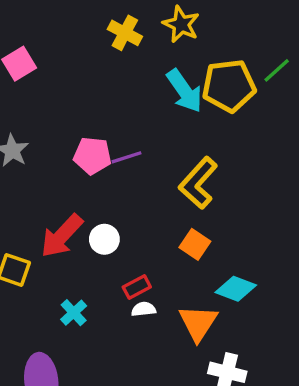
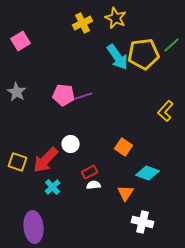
yellow cross: (125, 33) -> (83, 23), turned 36
yellow L-shape: (198, 183) -> (166, 111), moved, size x0.7
red arrow: (62, 236) -> (46, 160), moved
orange triangle: (198, 323) -> (126, 193), size x0.7

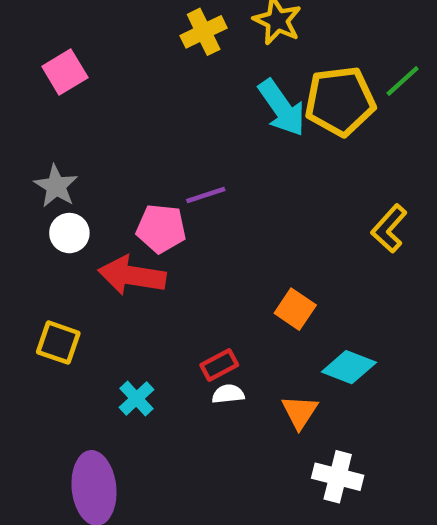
pink pentagon: (64, 95) -> (161, 229), moved
white circle: (71, 144) -> (69, 233), moved
red arrow: (46, 160) -> (132, 276), moved, turned 56

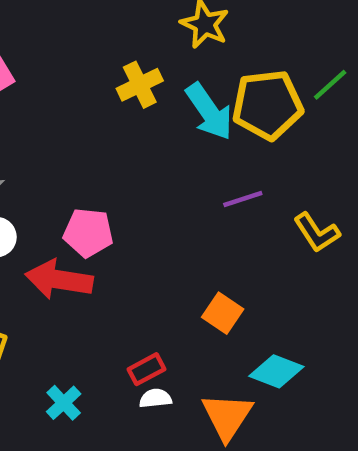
yellow cross: (204, 32) -> (140, 85), moved
purple line: (206, 195) -> (243, 199), moved
yellow L-shape: (389, 229) -> (317, 233), turned -75
orange triangle: (300, 412) -> (227, 416), size x1.4

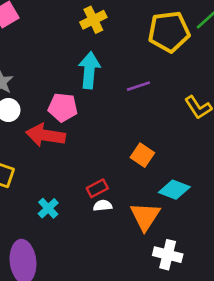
cyan arrow: (209, 112) -> (89, 70), moved, turned -140
purple line: (243, 199) -> (138, 86), moved

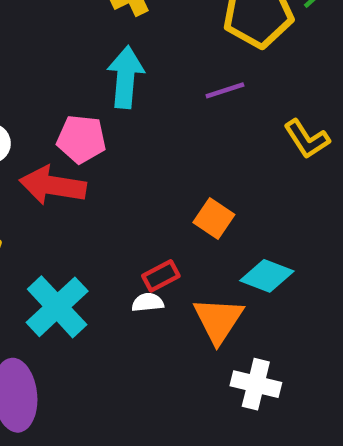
purple line: (138, 86) -> (225, 90), moved
red rectangle: (97, 188) -> (161, 276), moved
cyan cross: (48, 208) -> (57, 307), size x1.8

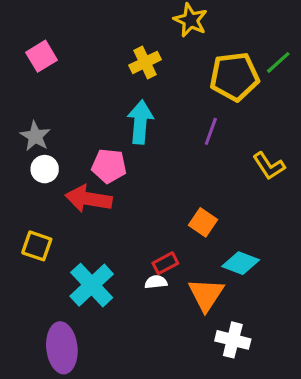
purple line: (225, 90) -> (211, 131), turned -52

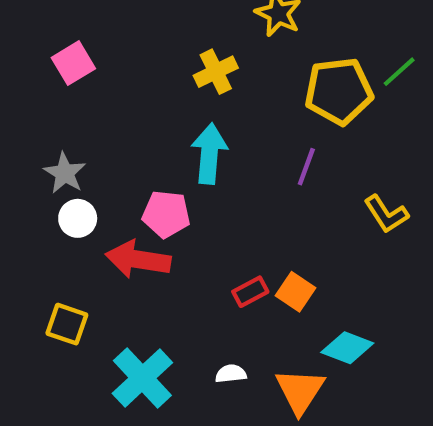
red rectangle: (165, 263) -> (250, 292), moved

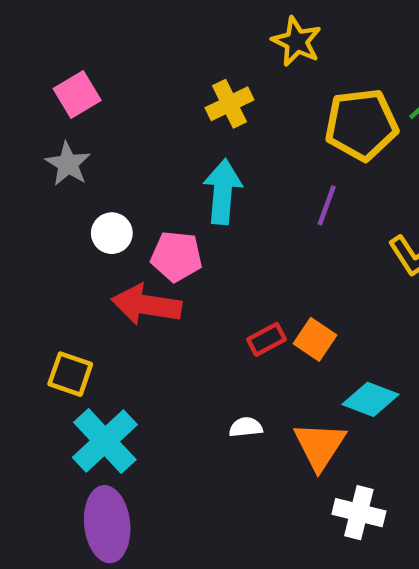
gray star: (65, 173) -> (68, 164), moved
white circle: (78, 218) -> (112, 233), moved
cyan cross: (142, 378) -> (105, 441), moved

